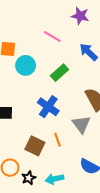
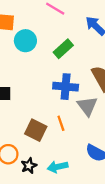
blue cross: (48, 107) -> (66, 87), moved, turned -30

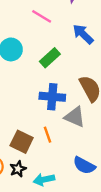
gray triangle: (87, 106) -> (75, 117), turned -30
black star: (29, 166) -> (18, 169), moved

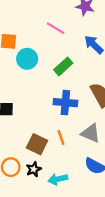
gray triangle: (75, 117) -> (91, 133), moved

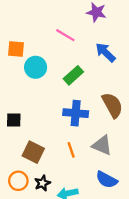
brown square: (37, 144) -> (33, 152), moved

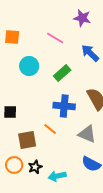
orange square: (16, 49) -> (12, 37), moved
orange line: (71, 150) -> (50, 129), moved, turned -32
brown square: (33, 152) -> (27, 140), turned -36

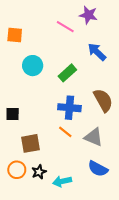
pink line: (55, 38) -> (65, 27), moved
orange line: (50, 129) -> (65, 132), moved

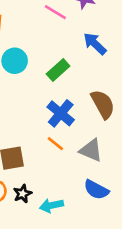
blue cross: (69, 108) -> (61, 113), turned 35

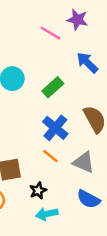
black star: (23, 194) -> (38, 191), moved

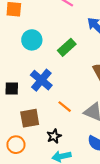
blue cross: (55, 128) -> (41, 80), moved

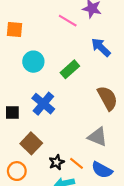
orange line: (65, 107) -> (77, 163), moved
brown square: (30, 118) -> (31, 143), turned -36

